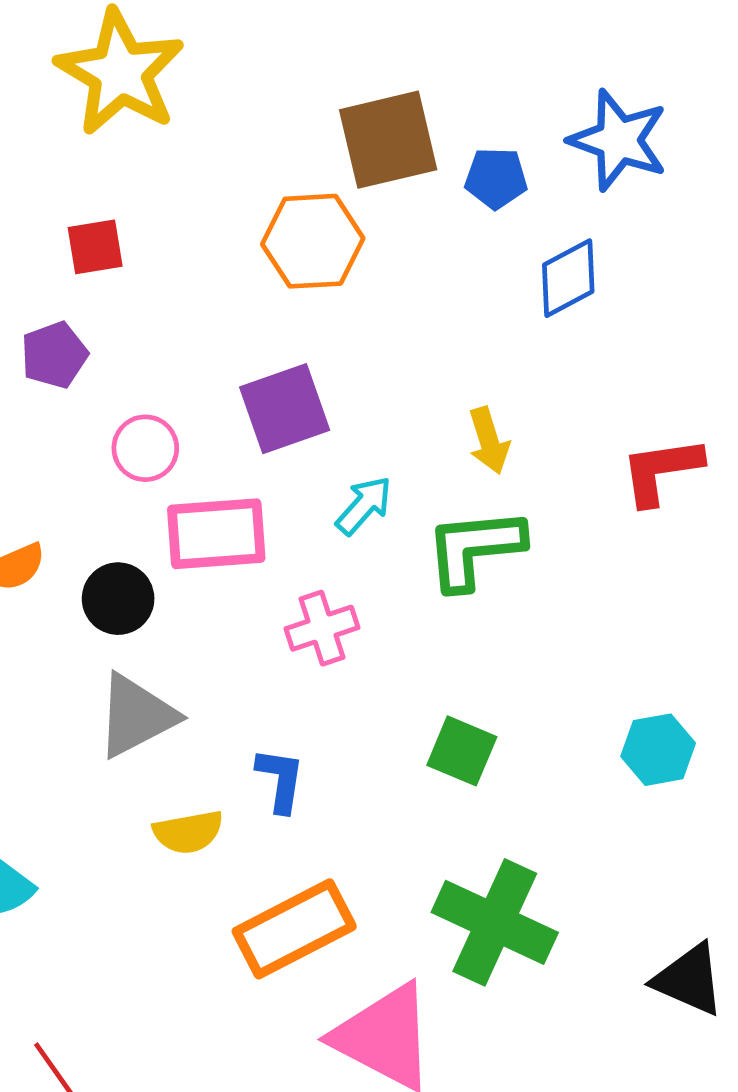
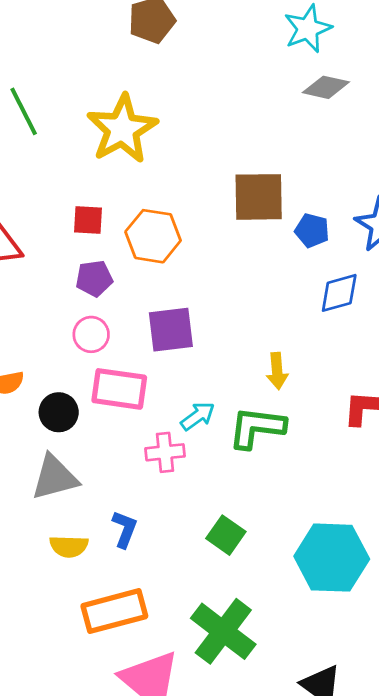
orange hexagon: (313, 241) -> (153, 236), moved
purple pentagon: (54, 355) -> (94, 278), moved
cyan arrow: (364, 506) -> (198, 416), moved
cyan hexagon: (658, 750) -> (332, 558), size x1.8

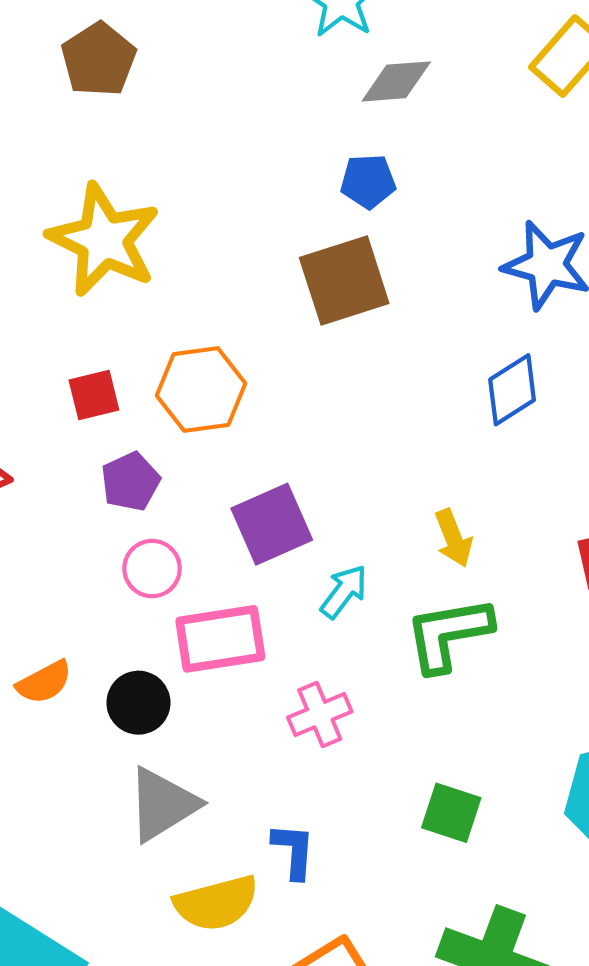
blue pentagon: (312, 230) -> (368, 181), moved
cyan arrow: (198, 416) -> (344, 592), moved
yellow semicircle: (69, 546) -> (216, 903), size x1.4

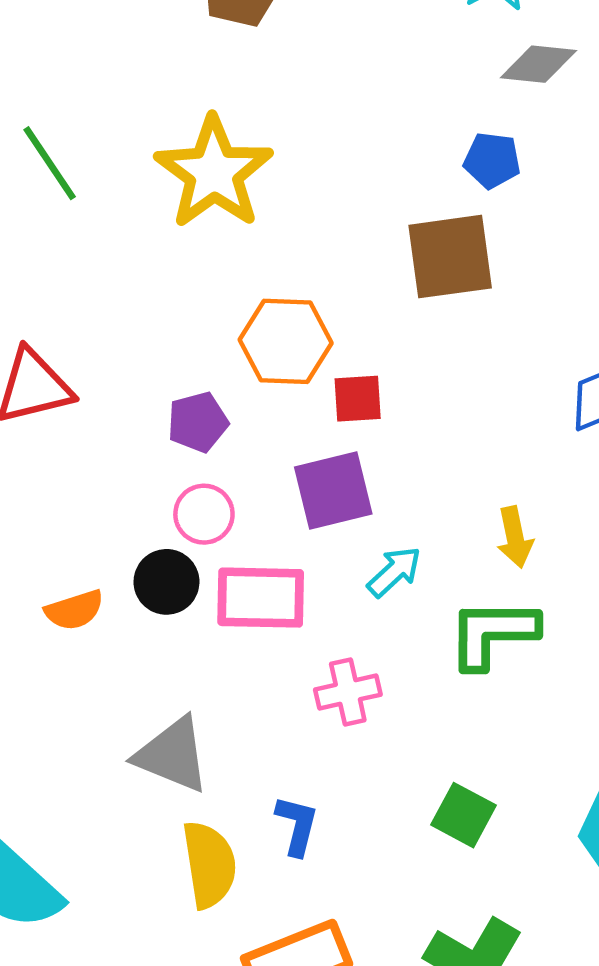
red square: (94, 395) -> (358, 399), moved
black circle: (138, 703) -> (166, 582), moved
gray triangle: (163, 804) -> (172, 755), turned 44
yellow semicircle: (216, 903) -> (209, 865), turned -94

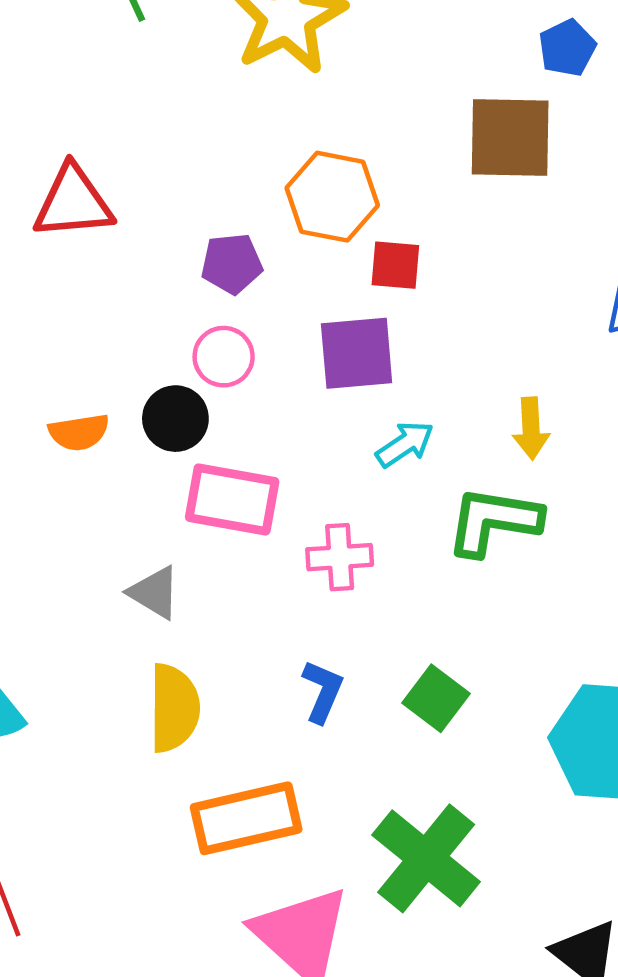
blue pentagon: (492, 160) -> (567, 48), turned 30
pink rectangle: (261, 598) -> (232, 499), moved
gray triangle: (172, 755) -> (154, 593), size x0.7
blue L-shape: (297, 825) -> (323, 691), moved

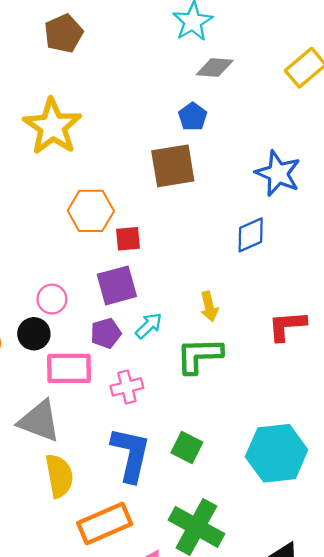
purple pentagon: (232, 264) -> (106, 333), moved
gray triangle: (154, 593) -> (39, 421), size x1.6
blue L-shape: (323, 691) -> (131, 454), size x1.8

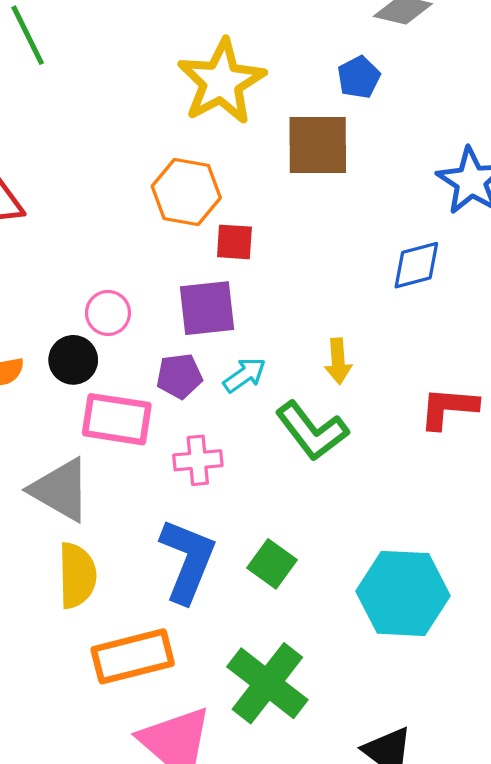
yellow star: (52, 127) -> (221, 82), moved
green L-shape: (199, 355) -> (312, 431), turned -135

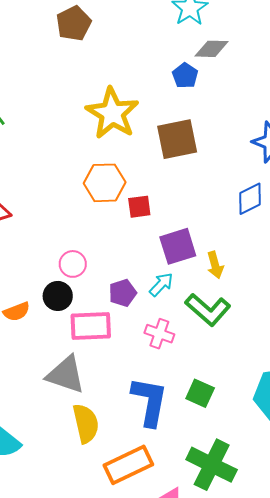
blue pentagon: (359, 77) -> (185, 76), moved
purple square: (207, 308) -> (178, 246), moved
pink cross: (198, 460) -> (159, 334), moved, turned 36

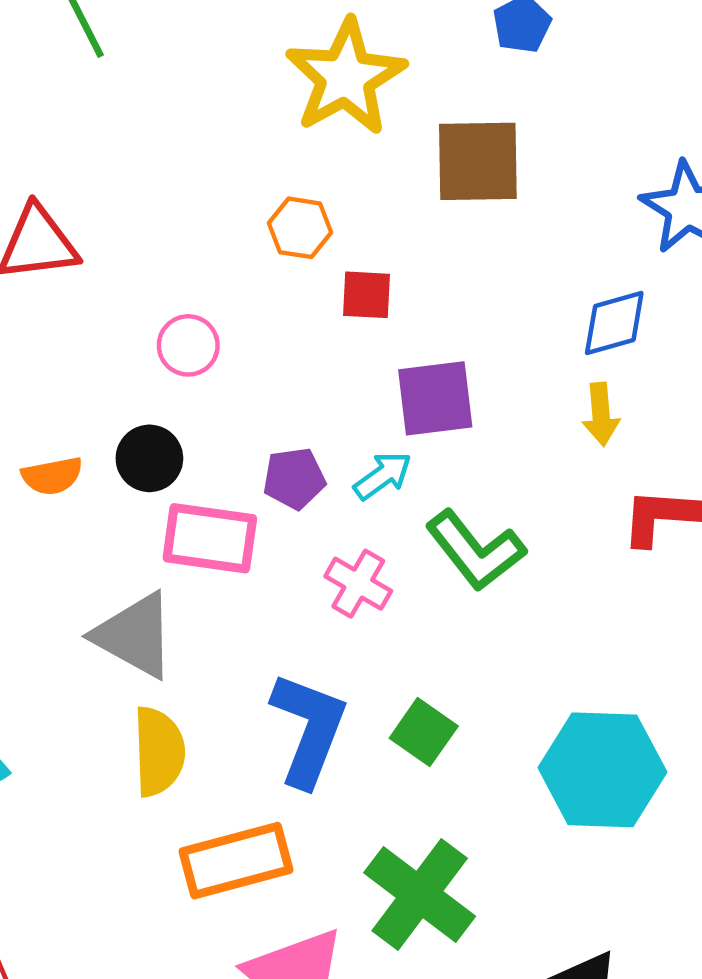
orange hexagon: (105, 183) -> (300, 228), size x0.7
pink circle: (73, 264) -> (188, 345), moved
yellow arrow: (215, 265) -> (601, 414), moved

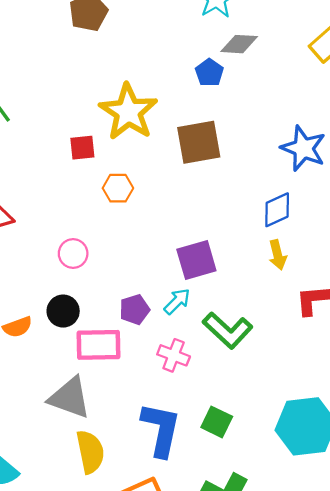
red square: (366, 295) -> (82, 148), moved

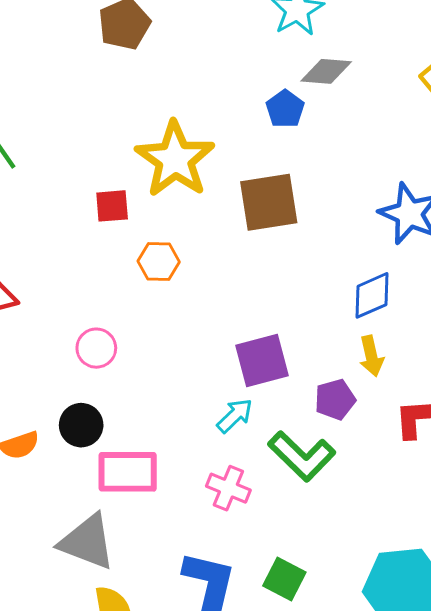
purple pentagon: (135, 310) -> (335, 399), moved

